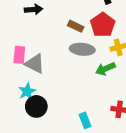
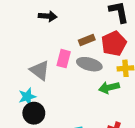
brown rectangle: (76, 26) -> (87, 40), turned -56
pink rectangle: (19, 55) -> (64, 59), moved

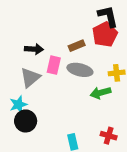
black arrow: (48, 16) -> (34, 49), moved
red pentagon: (114, 43) -> (105, 34), moved
gray triangle: (40, 70) -> (30, 78), turned 45

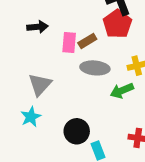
black arrow: (34, 49) -> (37, 27), moved
pink rectangle: (54, 65) -> (69, 43), moved
black circle: (26, 121) -> (77, 131), moved

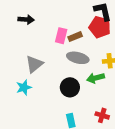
red pentagon: (117, 24) -> (100, 27), turned -30
black arrow: (37, 27) -> (26, 19), moved
black circle: (77, 131) -> (70, 87), moved

